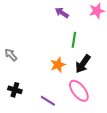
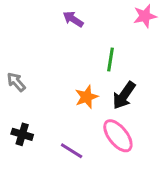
purple arrow: (62, 13) -> (73, 19), moved

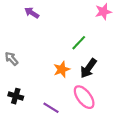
purple arrow: (73, 19) -> (32, 13), moved
green line: (110, 59) -> (79, 43), turned 35

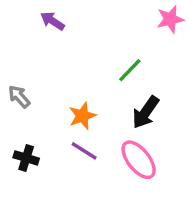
orange star: (62, 69) -> (82, 116), moved
purple line: (51, 108) -> (84, 151), moved

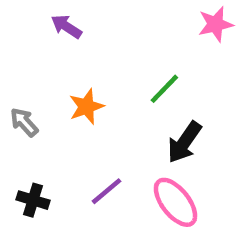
orange star: (82, 116) -> (86, 107), moved
purple line: (84, 151) -> (106, 191), turned -72

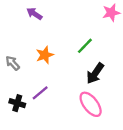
purple line: (106, 191) -> (40, 93), moved

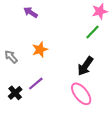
green line: (85, 46) -> (93, 32), moved
black cross: (17, 103) -> (15, 93), turned 32

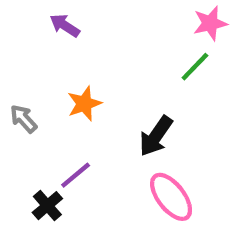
black arrow: (85, 66) -> (156, 136), moved
black cross: (15, 93) -> (47, 206), moved

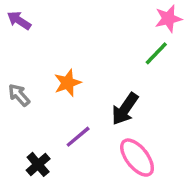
purple arrow: (65, 25) -> (19, 20), moved
purple line: (76, 175) -> (78, 137), moved

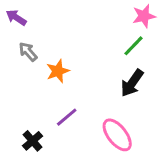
gray arrow: (19, 95) -> (28, 52), moved
black arrow: (125, 109) -> (132, 83), moved

